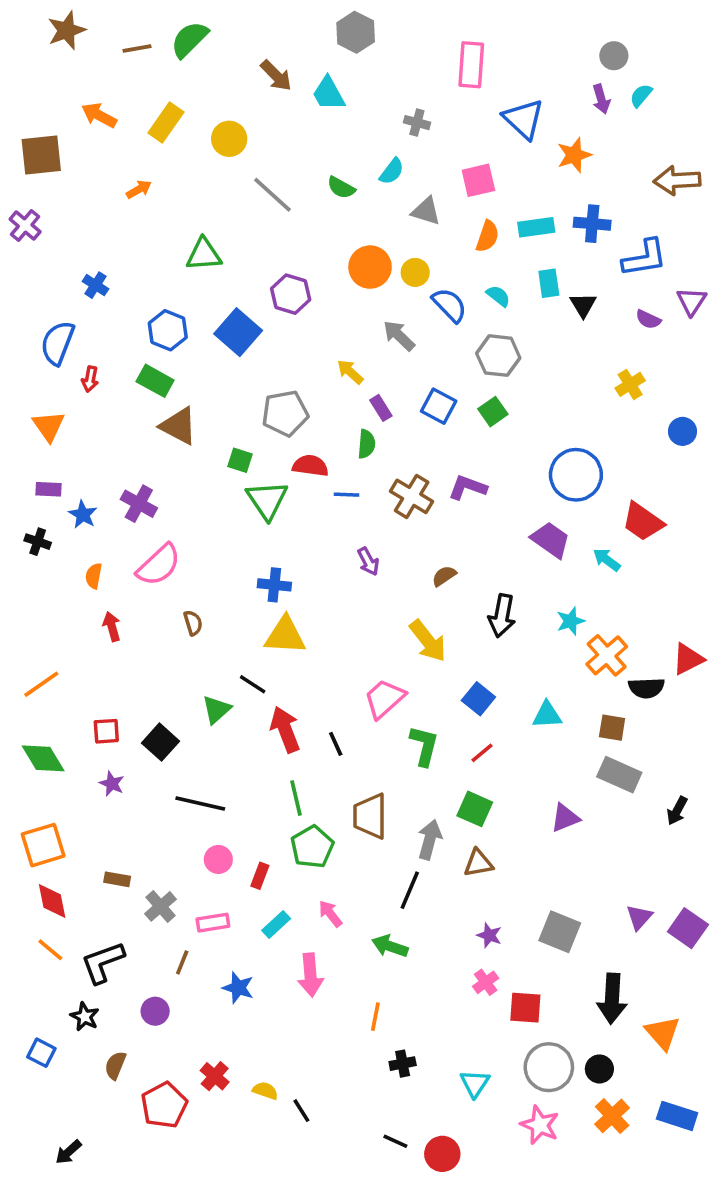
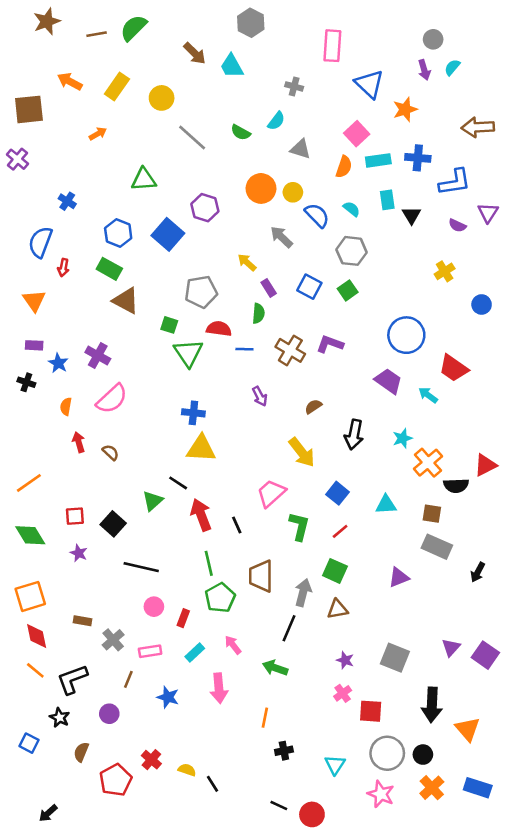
pink square: (478, 180) -> (357, 134), moved, turned -30
brown semicircle: (193, 623) -> (111, 452), moved, turned -30

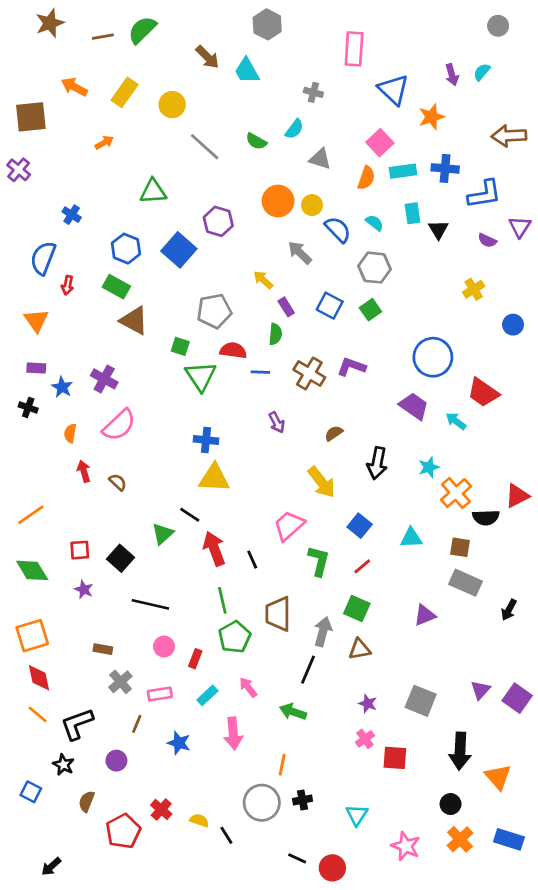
gray circle: (433, 39) -> (498, 26), moved
brown rectangle: (83, 621) -> (103, 649), moved
gray circle: (387, 753) -> (262, 803), moved

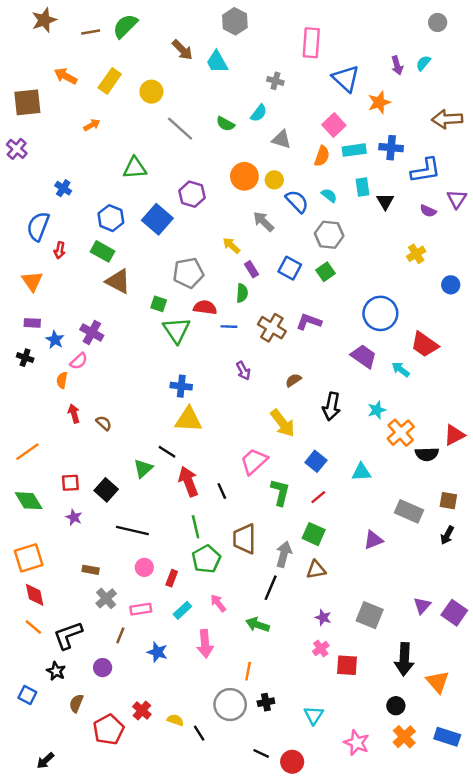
pink semicircle: (119, 425) -> (79, 361), moved, size x0.6
brown square: (460, 547) -> (448, 501), moved

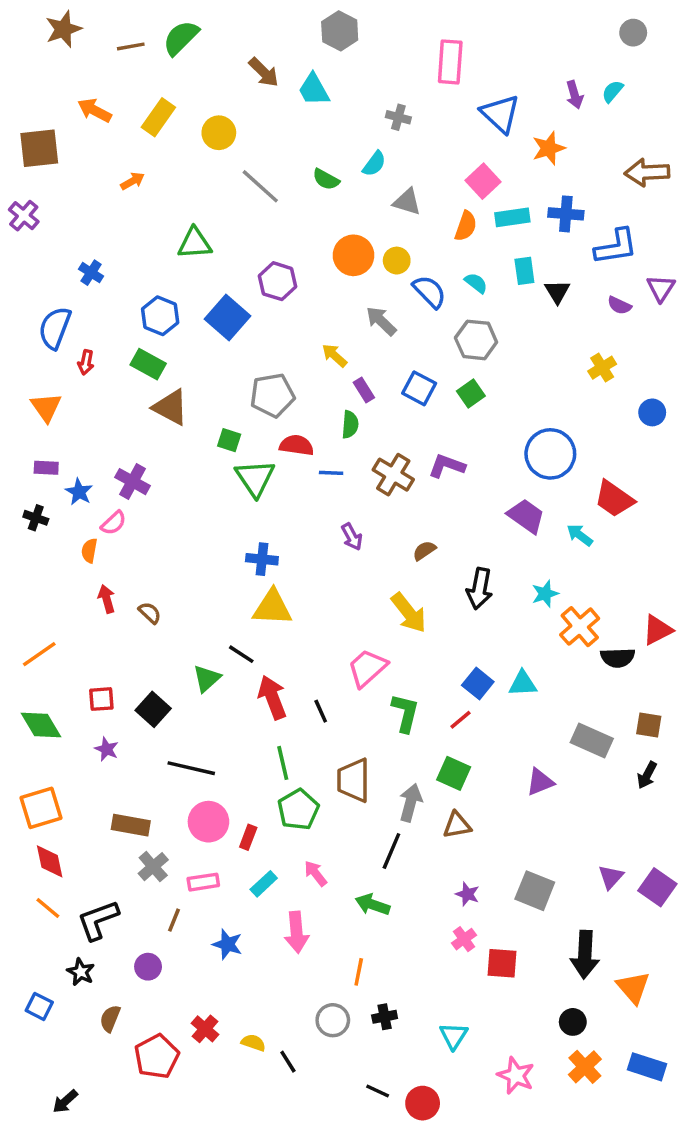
blue square: (316, 461) -> (478, 684), moved
pink circle: (144, 567) -> (208, 822), size x1.5
brown rectangle: (91, 570) -> (131, 825), size x1.5
gray circle: (230, 705) -> (333, 1020), size x0.7

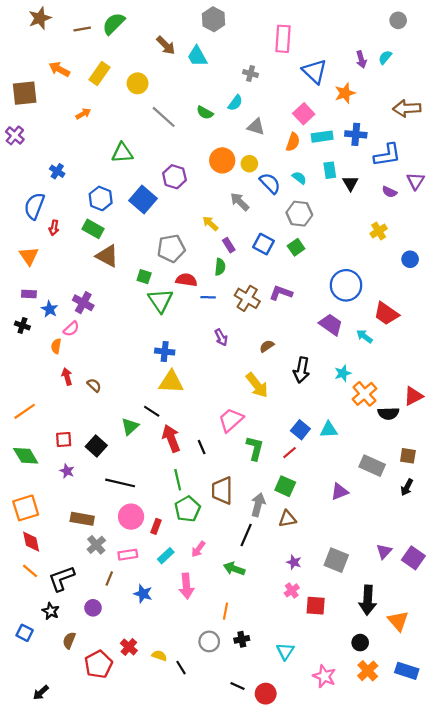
pink arrow: (316, 873) -> (198, 549), turned -105

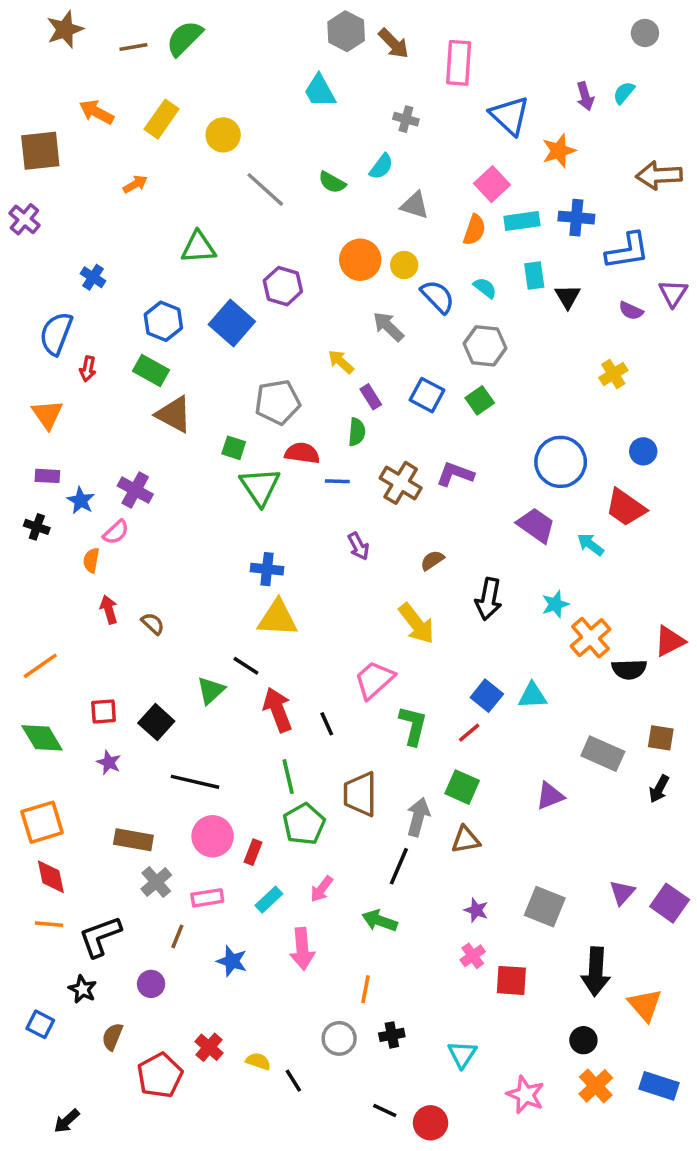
brown arrow: (166, 45) -> (394, 44), moved
blue circle: (410, 259) -> (643, 451), moved
orange line: (30, 571) -> (49, 924), turned -35

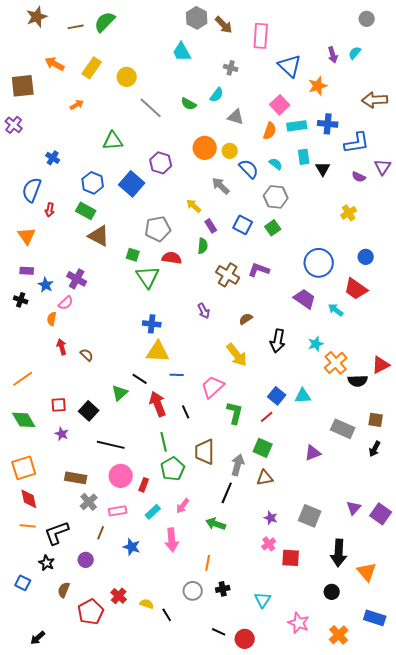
blue line: (337, 481) -> (177, 375), moved
orange cross: (596, 1086) -> (339, 635), moved

